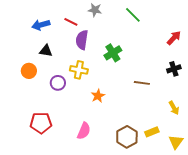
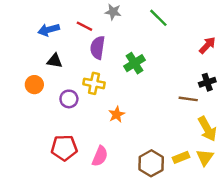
brown line: (142, 83) -> (188, 99), moved
yellow arrow: (174, 108) -> (207, 129), size x1.5
red pentagon: (41, 123) -> (64, 148), moved
yellow triangle: (176, 142) -> (205, 157), moved

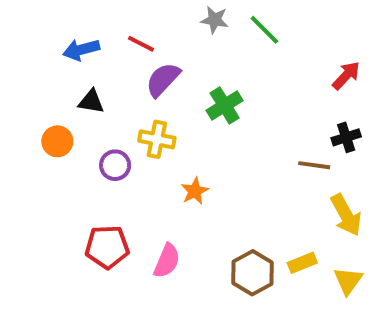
gray star: (113, 12) -> (215, 20), moved
purple semicircle: (98, 48) -> (163, 80), turned 35
yellow triangle: (205, 157) -> (348, 281), moved

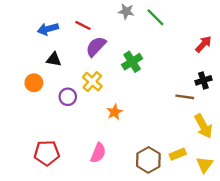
yellow cross: (157, 139) -> (92, 82), turned 30
red pentagon: (107, 247) -> (47, 153), moved

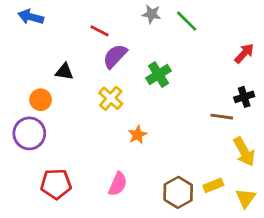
blue arrow: (48, 29) -> (31, 17), moved, turned 30
purple circle: (68, 97) -> (29, 133), moved, size x1.5

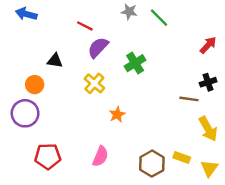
yellow rectangle: (213, 185) -> (182, 158), turned 42

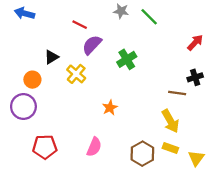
black triangle: (55, 61) -> (51, 57), turned -40
yellow cross: (94, 83) -> (76, 74), moved
yellow arrow: (208, 129) -> (170, 121), moved

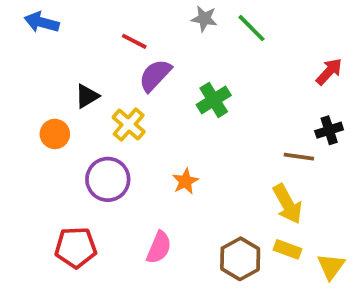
purple circle: (23, 107) -> (108, 179), moved

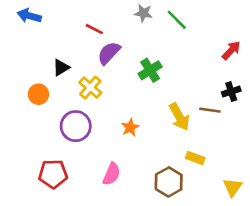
yellow arrow: (287, 204) -> (179, 117), moved
yellow rectangle: (287, 249) -> (195, 158), moved

